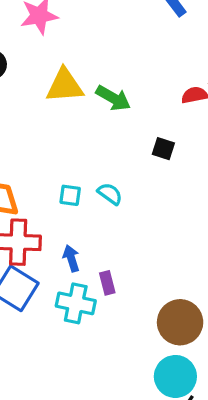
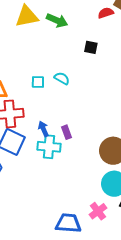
blue arrow: (71, 258) -> (43, 129), moved

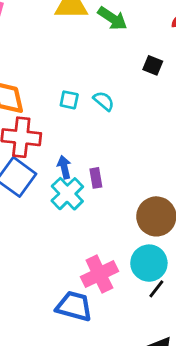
cyan cross: (49, 147) -> (67, 194), turned 30
pink cross: (98, 211) -> (99, 274), moved, size x1.4

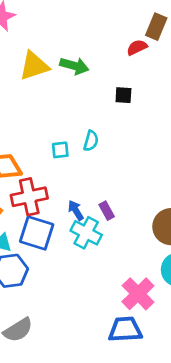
cyan semicircle: (104, 101) -> (91, 141), turned 84

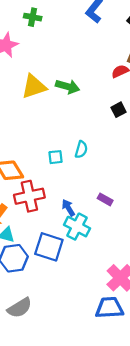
black square: (123, 95) -> (119, 110), moved, turned -32
purple rectangle: (107, 211) -> (105, 199), moved, turned -32
blue square: (37, 233) -> (49, 247), moved

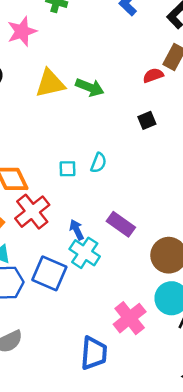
red cross: (29, 196) -> (32, 212), turned -32
purple rectangle: (105, 199) -> (121, 224), size x1.5
blue trapezoid: (109, 308) -> (94, 353), moved, turned 92

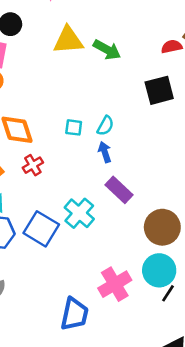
black square: (147, 120) -> (159, 90), size x1.6
red cross: (32, 212) -> (33, 165), size x0.6
blue arrow: (77, 230) -> (105, 152), moved

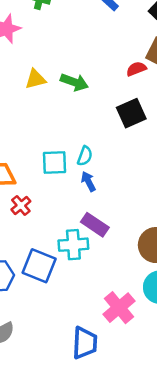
yellow triangle: (68, 40) -> (35, 79), size x0.7
cyan square: (74, 127) -> (54, 163), size x1.5
purple rectangle: (119, 190) -> (95, 225), moved
cyan cross: (79, 213) -> (73, 245), turned -36

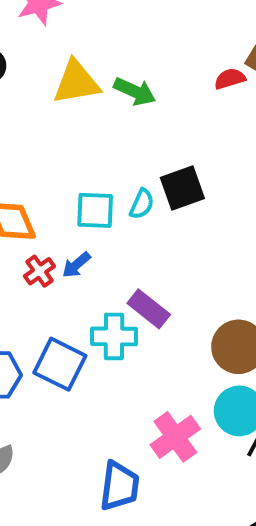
yellow triangle: (35, 79) -> (76, 82), size x1.5
black square: (131, 113) -> (182, 188), moved
blue arrow: (88, 181) -> (76, 265), moved, turned -108

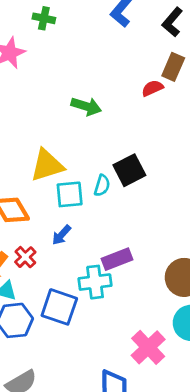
yellow triangle: (76, 82) -> (47, 165), moved
red cross: (39, 271) -> (25, 257), moved
purple rectangle: (149, 309) -> (117, 259), turned -52

